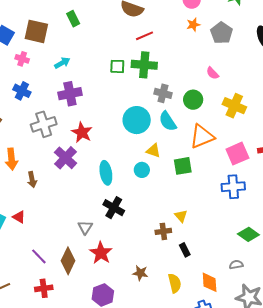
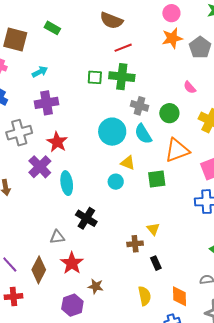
green rectangle: (73, 19) -> (52, 28), turned -35
orange star: (193, 25) -> (172, 38), size x1.5
cyan ellipse: (106, 173) -> (67, 183), moved
gray triangle: (85, 227) -> (57, 237), turned 49
brown star: (140, 273) -> (96, 286), moved

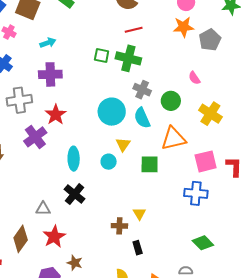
yellow triangle: (128, 163) -> (123, 144), turned 35
cyan ellipse: (67, 183) -> (74, 159), moved

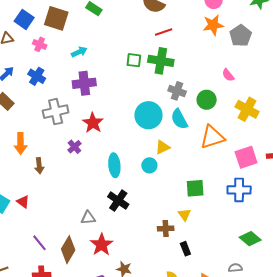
purple cross: (35, 137) -> (74, 147), size x0.6
yellow triangle: (123, 144) -> (163, 147), turned 35
green square: (150, 164) -> (195, 188), moved

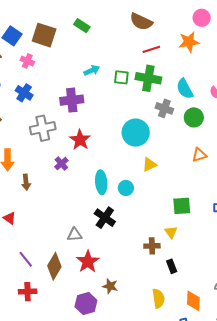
orange star: (213, 25) -> (189, 42), moved
cyan arrow: (79, 52) -> (92, 70), moved
cyan semicircle: (179, 119) -> (185, 89), moved
orange triangle: (212, 137) -> (199, 155), size x0.6
cyan circle: (149, 165) -> (126, 188), moved

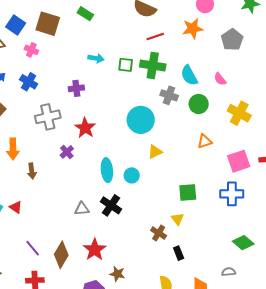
cyan arrow: (92, 70) -> (96, 58), turned 35
purple cross: (72, 100) -> (76, 88), size x0.7
gray triangle: (75, 235) -> (82, 209), moved
brown cross: (152, 246) -> (159, 233), turned 35

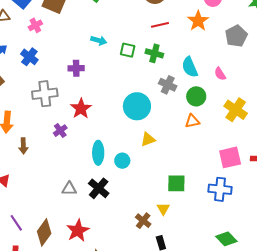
orange star: (193, 29) -> (198, 21), turned -30
pink cross: (31, 50) -> (35, 25), turned 32
green cross: (153, 65) -> (154, 53), size x0.7
orange triangle: (205, 141) -> (192, 121), moved

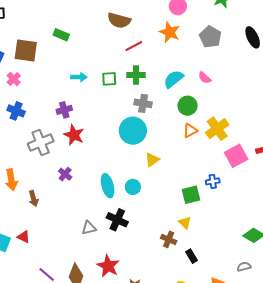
cyan semicircle: (190, 67) -> (174, 79), turned 90
gray cross: (168, 85) -> (143, 103), moved
red star: (81, 109) -> (74, 135), moved
yellow cross: (236, 110) -> (217, 129), moved, turned 35
blue cross: (220, 189) -> (213, 181), moved, size x0.6

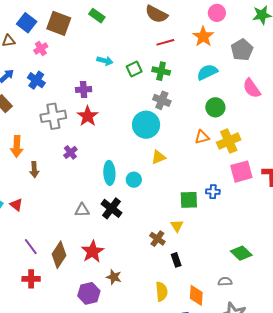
pink semicircle: (205, 78) -> (252, 88), moved, size x1.5
green square: (109, 79) -> (134, 69), turned -35
cyan semicircle: (174, 79) -> (207, 72), moved
green circle: (188, 106) -> (215, 107), moved

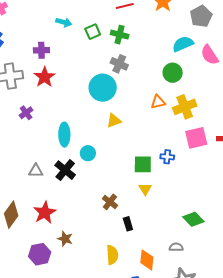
cyan semicircle: (207, 72) -> (183, 44), moved
cyan circle: (134, 180) -> (88, 153), moved
yellow triangle: (177, 226) -> (145, 189), moved

